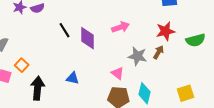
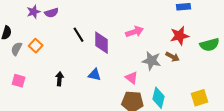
brown arrow: (159, 52) -> (173, 57), turned 88
orange square: (22, 65) -> (36, 46), moved
blue triangle: (73, 78) -> (95, 75), moved
black arrow: (38, 88) -> (60, 79), moved, size x0.6

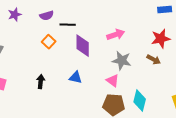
purple semicircle: (52, 13) -> (47, 16), moved
black line: (79, 35) -> (68, 25), moved, turned -56
orange square: (36, 46) -> (49, 42), moved
gray star: (152, 61) -> (122, 61), moved

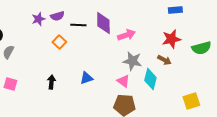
purple star: (15, 15) -> (38, 19), moved
purple diamond: (83, 46) -> (103, 23), moved
blue triangle: (76, 78) -> (86, 78), turned -32
cyan diamond: (140, 101) -> (150, 79), moved

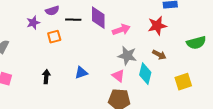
purple star: (38, 19) -> (33, 23), moved
red star: (171, 39) -> (157, 26), moved
orange square: (59, 42) -> (54, 37), turned 32
yellow square: (191, 101) -> (183, 82), moved

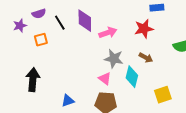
black line: (73, 20) -> (60, 23), turned 56
blue triangle: (81, 73) -> (68, 101), moved
black arrow: (46, 77) -> (33, 80), size x1.6
yellow square: (183, 82) -> (163, 95), moved

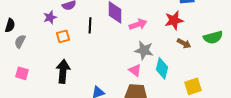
black line: (60, 23) -> (90, 25), moved, turned 35
orange square: (41, 40) -> (63, 36), moved
brown arrow: (146, 58) -> (184, 43), moved

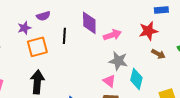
orange square: (63, 36) -> (37, 47), size x1.5

